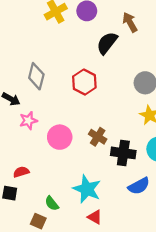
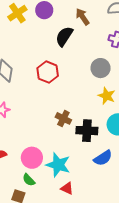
pink circle: (60, 137) -> (32, 158), moved

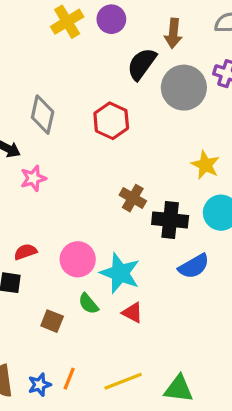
brown arrow: (83, 17) -> (173, 33), turned -144
gray circle: (101, 68) -> (184, 88), moved, size x1.4
green semicircle: (29, 180) -> (88, 304), moved

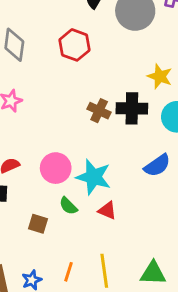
black cross: (170, 220) -> (132, 108), moved
orange line: (69, 379) -> (68, 272), moved
yellow line: (123, 381) -> (104, 271), turned -72

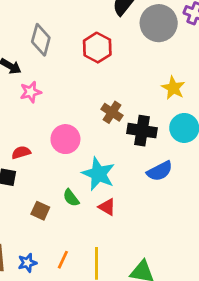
black cross: (132, 108) -> (142, 131), moved
pink circle: (56, 168) -> (65, 139), moved

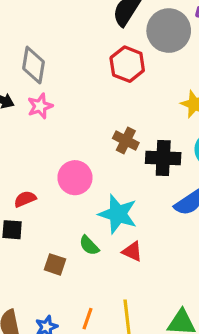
red hexagon: (97, 48) -> (127, 64), moved
pink star: (31, 92) -> (40, 106), moved

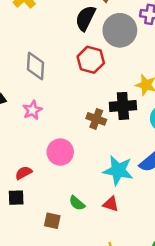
gray diamond: (33, 65) -> (36, 66), moved
pink star: (40, 106) -> (32, 110), moved
black cross: (163, 158) -> (123, 106), moved
cyan star: (118, 214) -> (118, 170), moved

